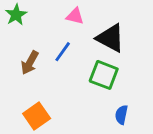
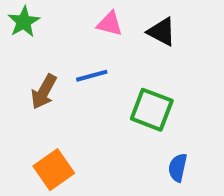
black triangle: (111, 38) -> (162, 32), moved, size x0.7
blue line: (63, 52) -> (92, 76), turned 40

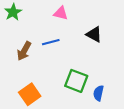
black triangle: (162, 32) -> (94, 34), moved
green square: (152, 110) -> (76, 81), moved

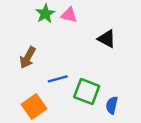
green star: (13, 12) -> (45, 14), moved
blue line: (51, 42) -> (58, 79), moved

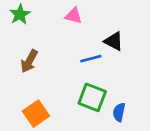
green star: (45, 14) -> (20, 14), moved
blue line: (58, 79) -> (91, 59), moved

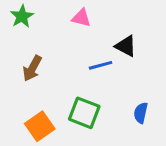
green square: (92, 97) -> (84, 113), moved
blue semicircle: (119, 112) -> (141, 113), moved

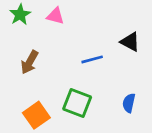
pink triangle: (81, 18) -> (55, 16), moved
black triangle: (126, 46) -> (130, 42), moved

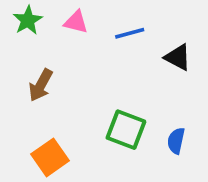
blue line: (92, 59) -> (130, 33), moved
green square: (77, 103) -> (126, 130), moved

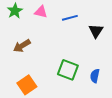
black triangle: (178, 57) -> (96, 31), turned 35
brown arrow: (41, 85) -> (22, 46), turned 30

